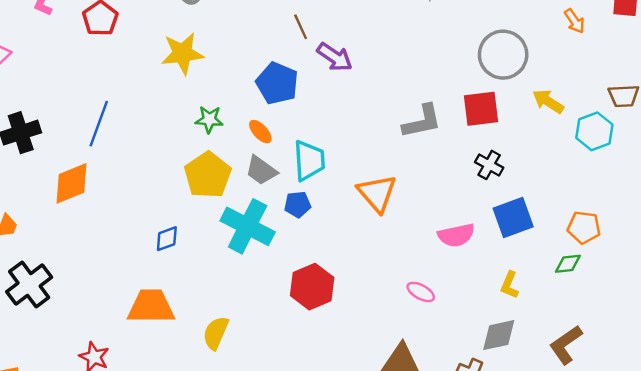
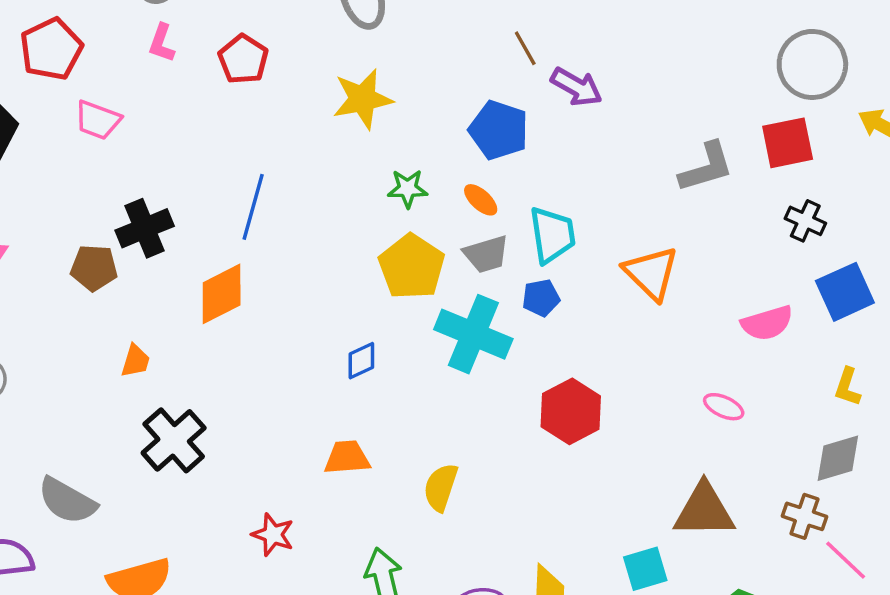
gray trapezoid: (261, 170) -> (486, 254), turned -48
orange trapezoid: (151, 307) -> (347, 458), size x0.7

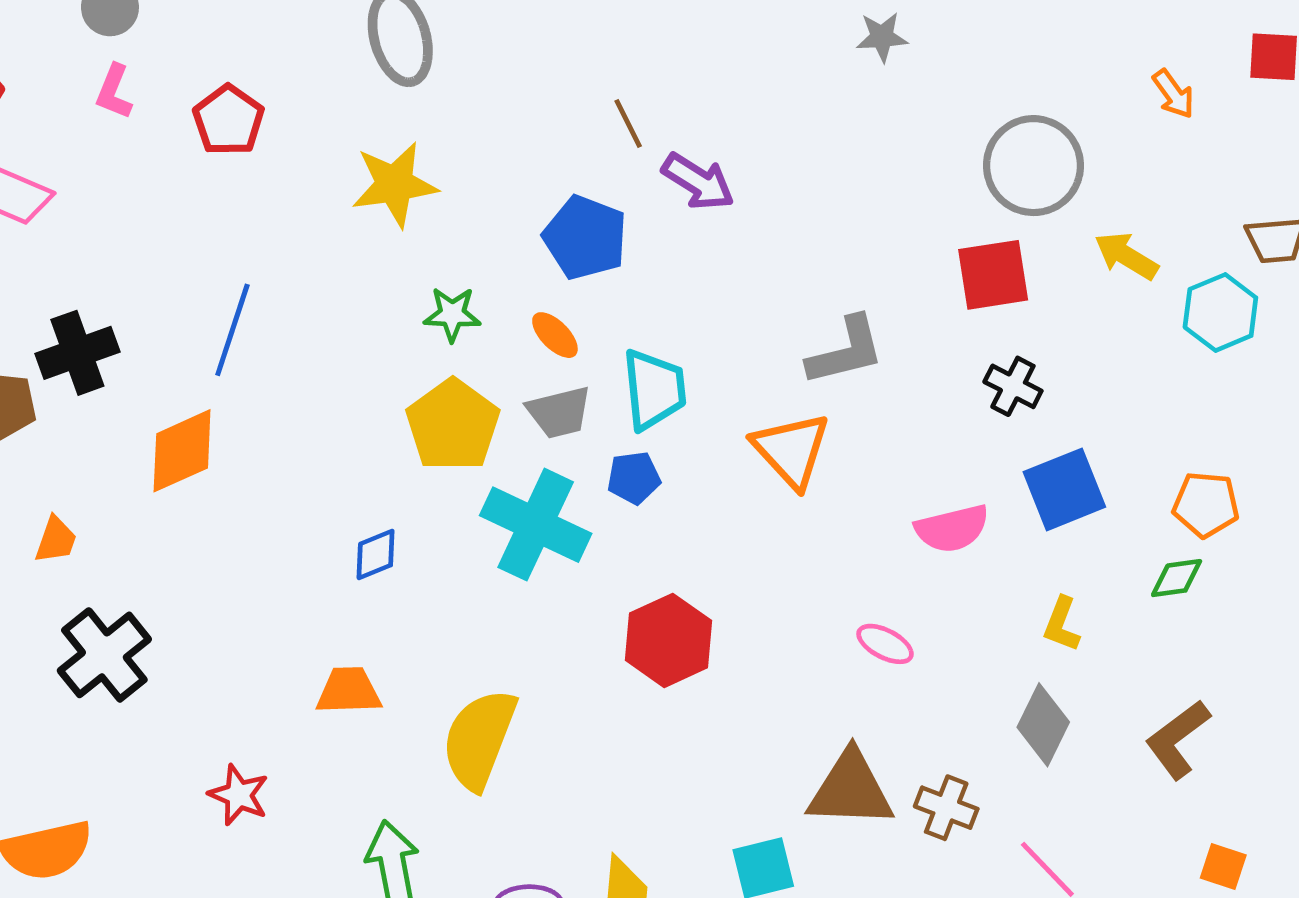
gray L-shape: (706, 167) -> (846, 351), moved
gray diamond: (838, 458) -> (1043, 725), turned -50
yellow semicircle: (441, 487) -> (479, 739), size x1.5
brown cross: (804, 516) -> (946, 808), moved

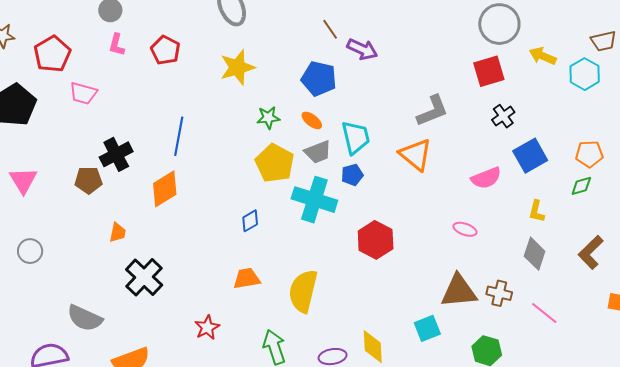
black cross: (1013, 386) -> (503, 116), turned 35
red star: (239, 795) -> (207, 327), turned 30

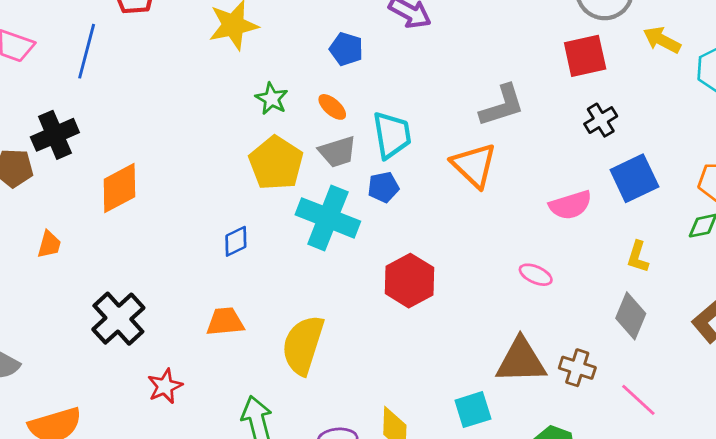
blue pentagon: (319, 79) -> (346, 49), size x0.7
green star: (268, 118) -> (272, 99), turned 30
blue line: (179, 136) -> (87, 51), moved
black cross: (144, 277) -> (118, 319), moved

